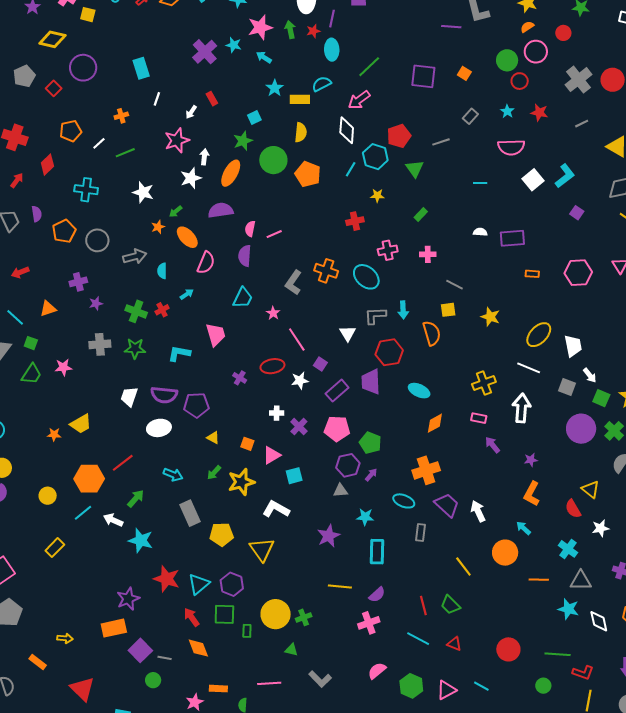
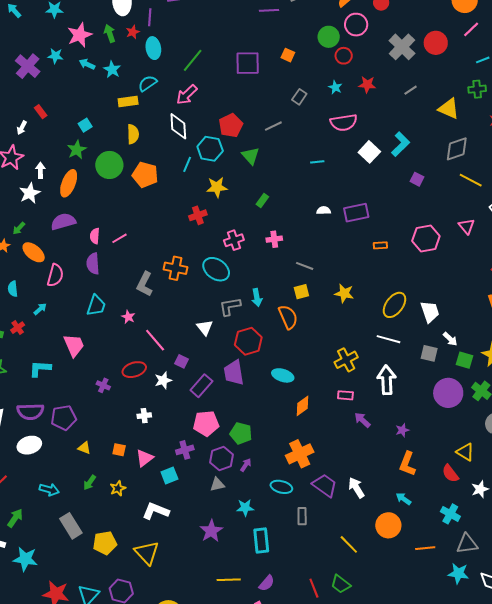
cyan star: (275, 88) -> (112, 70), moved
yellow star: (377, 196) -> (217, 187), size x1.5
purple cross: (299, 427) -> (185, 450), moved, turned 36
yellow star: (241, 482) -> (118, 488), size x0.6

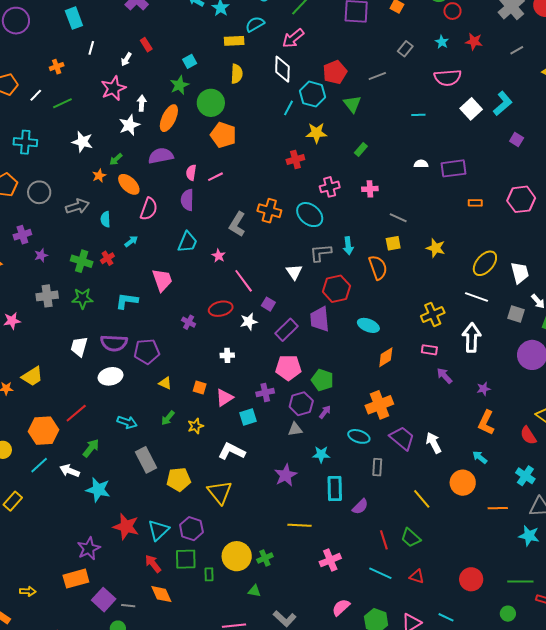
orange pentagon: (145, 175) -> (223, 135), moved
purple semicircle: (267, 583) -> (360, 507), moved

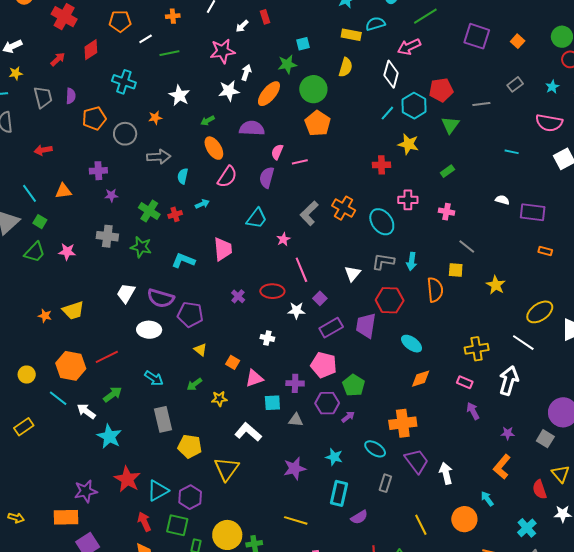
orange star: (99, 176) -> (155, 118), moved
gray square: (516, 314) -> (545, 439), moved
gray triangle: (295, 429) -> (296, 420), moved
cyan line: (39, 465) -> (58, 398), turned 66

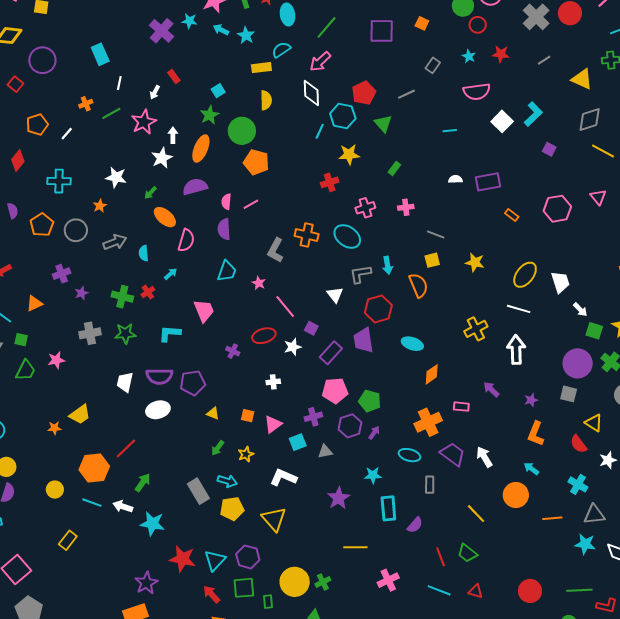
green line: (169, 53) -> (111, 113), moved
orange rectangle: (545, 251) -> (512, 215), turned 40
cyan arrow: (154, 378) -> (227, 481), moved
pink rectangle: (465, 382) -> (461, 407), moved

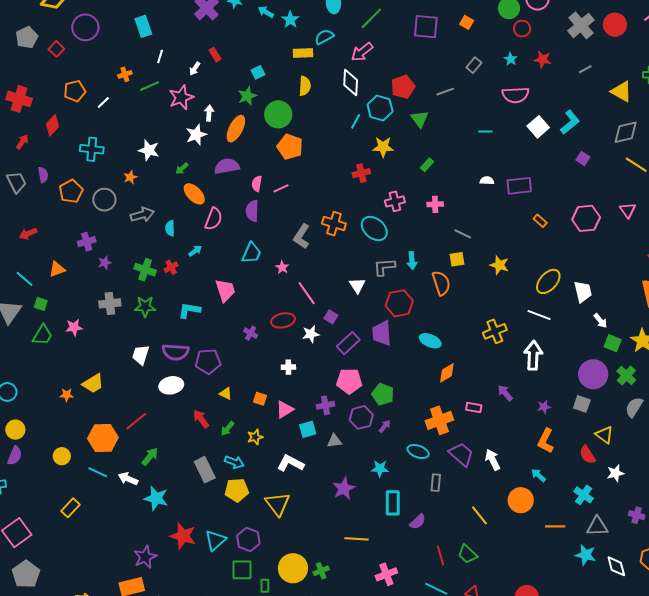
red arrow: (211, 594) -> (201, 419), moved

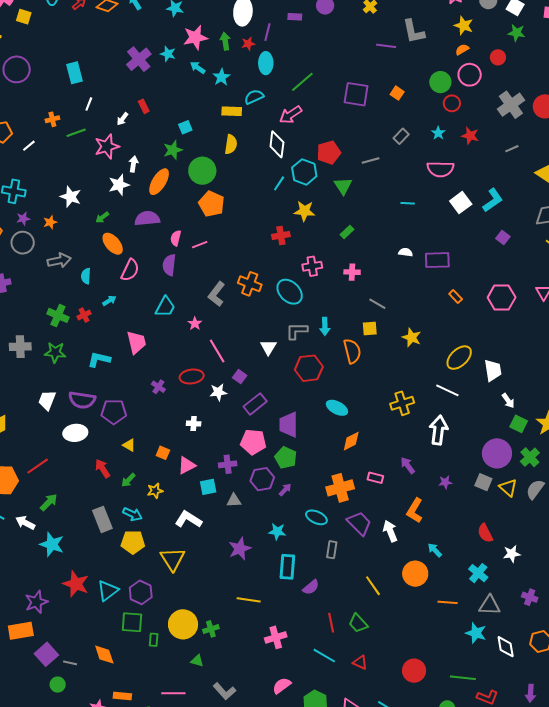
purple star: (105, 263) -> (23, 219), moved
purple trapezoid: (382, 333) -> (289, 425), moved
yellow triangle: (604, 435) -> (508, 488), moved
orange L-shape: (546, 441) -> (415, 511), moved

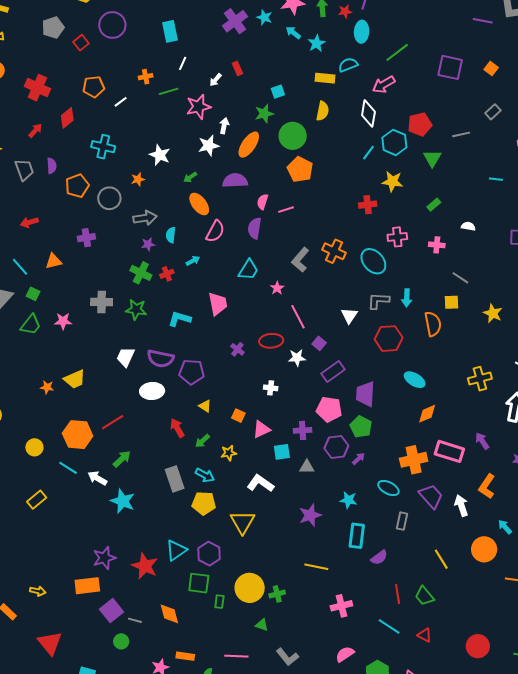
purple star: (23, 219) -> (148, 244), moved
white semicircle: (406, 252) -> (468, 226), moved
pink rectangle: (375, 478) -> (449, 451), size x1.8
red star: (76, 584) -> (145, 566), moved

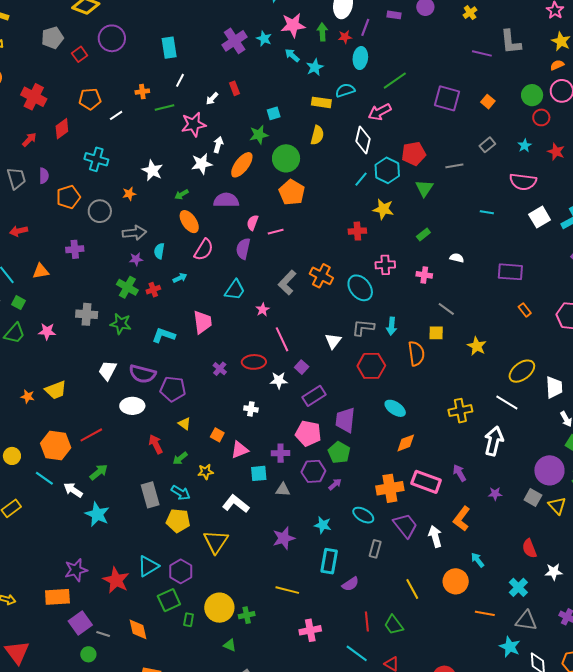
green square: (199, 583) -> (169, 600), turned -35

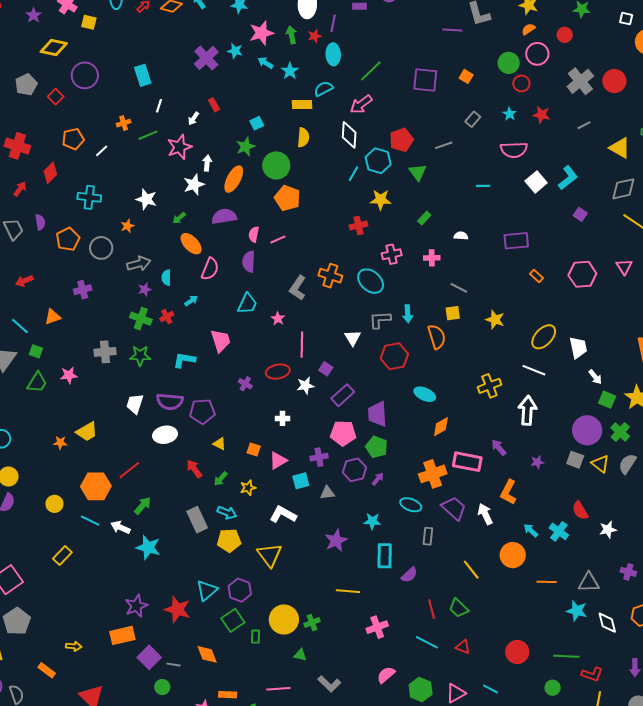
pink line: (282, 339) -> (302, 345), turned 35
cyan cross: (518, 587) -> (559, 531), moved

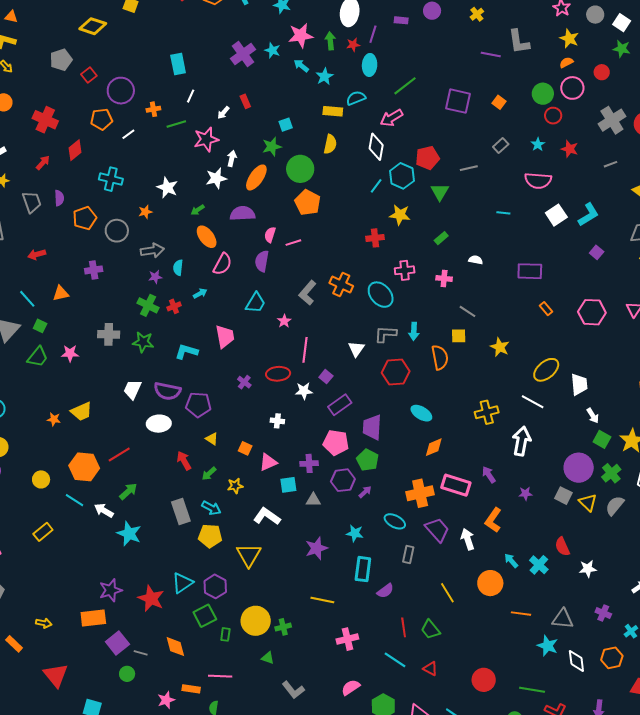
purple circle: (85, 75) -> (121, 91), moved
pink line: (278, 689) -> (220, 676), moved

